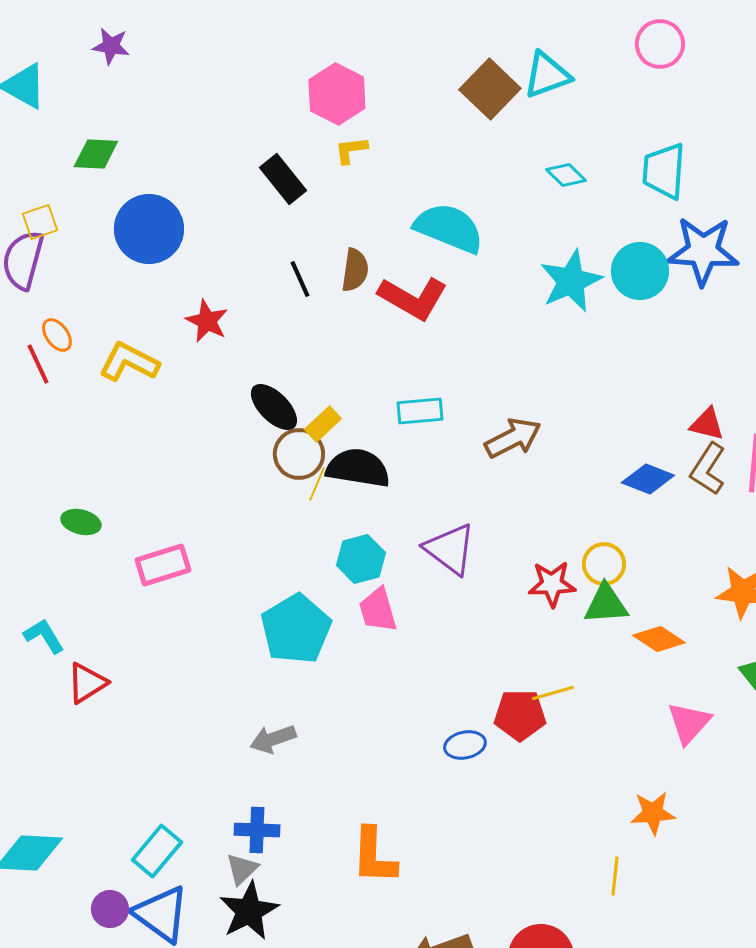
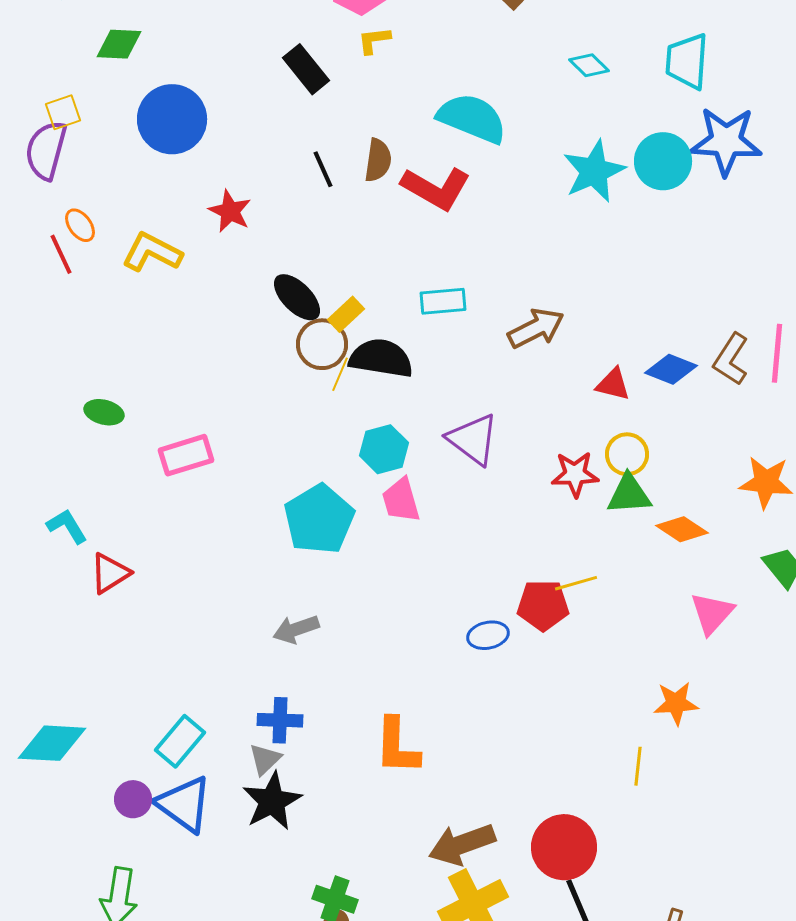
red triangle: (707, 424) -> (613, 384), moved

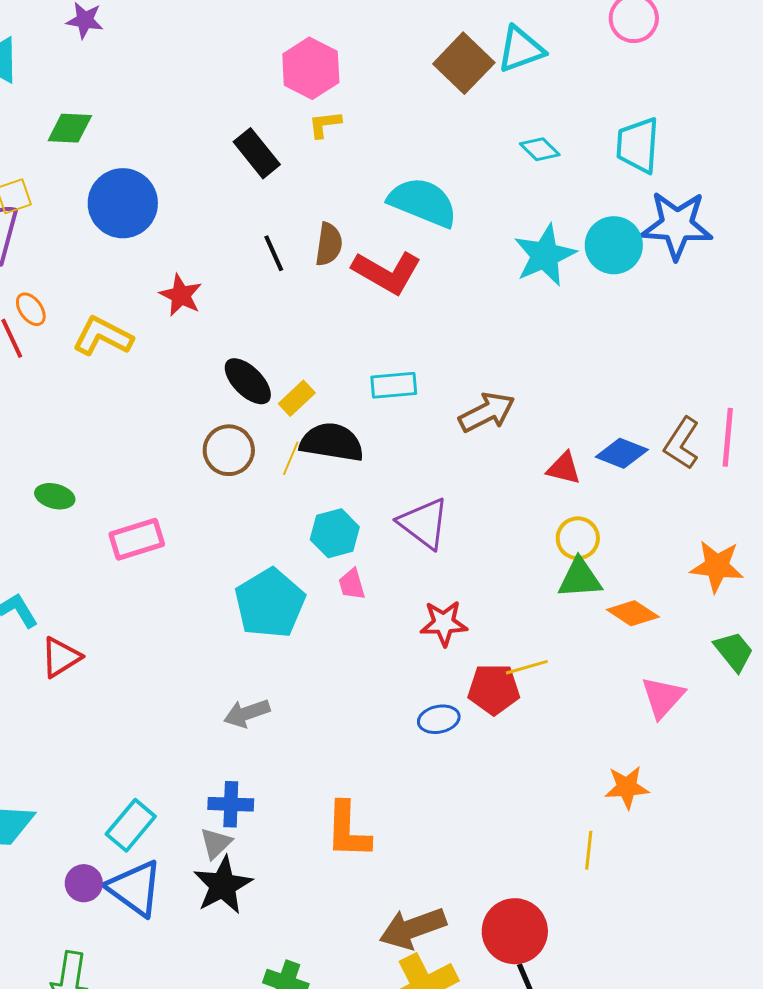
brown circle: (322, 344) -> (229, 450), moved
red star: (575, 474) -> (444, 623), moved
pink trapezoid: (401, 500) -> (352, 584), size x0.7

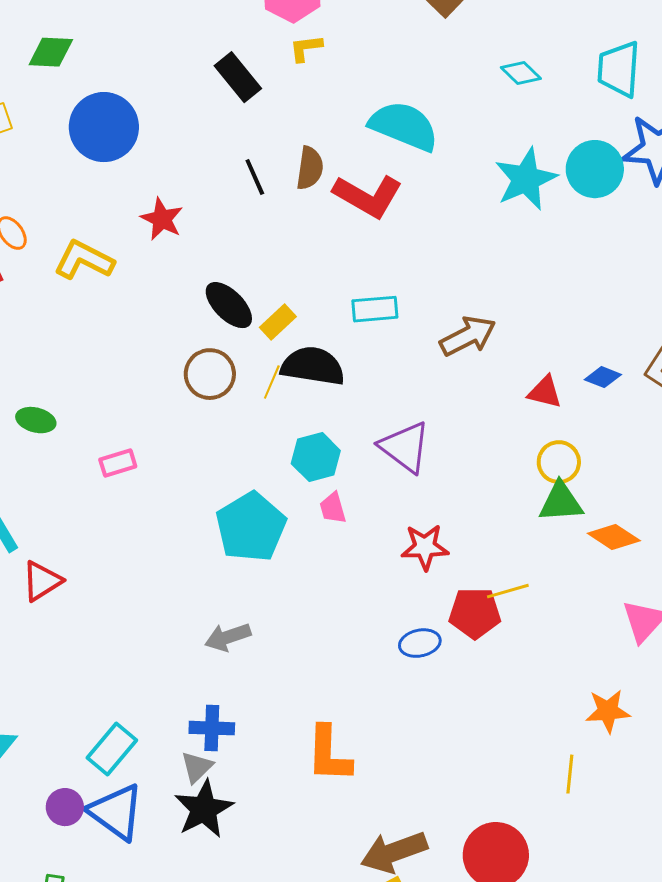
blue diamond: (622, 453) -> (603, 377), size x0.7
pink rectangle: (137, 539) -> (118, 463), size x0.7

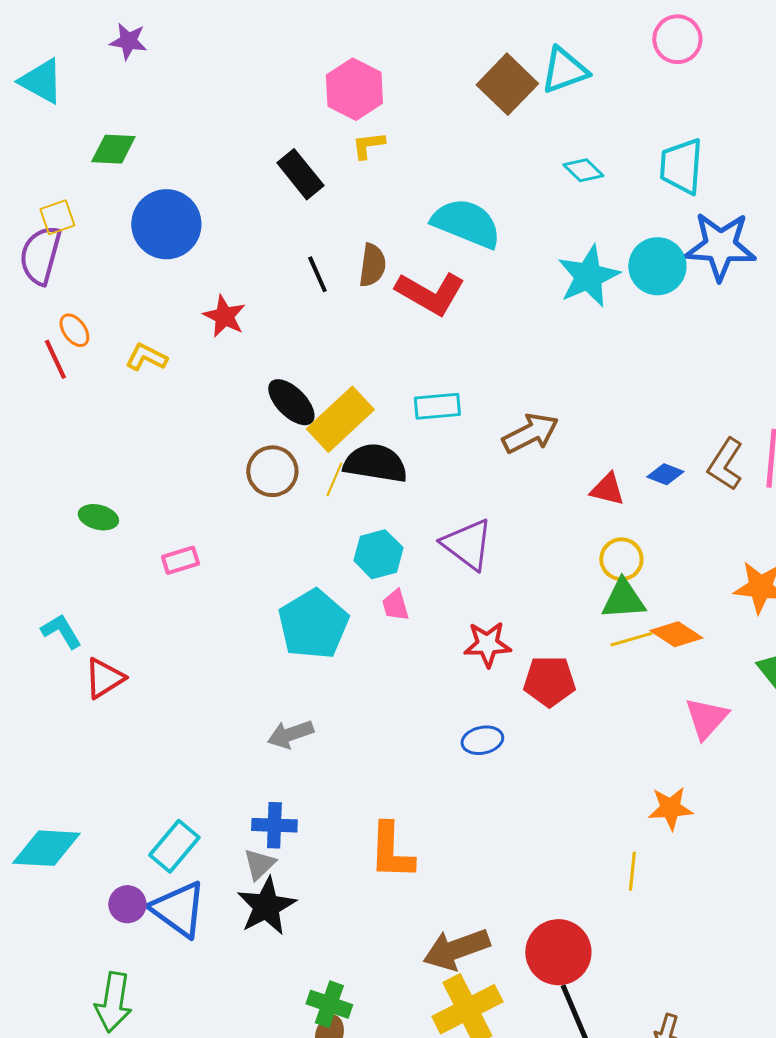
yellow L-shape: (84, 260) -> (146, 357), size x0.7
yellow rectangle: (278, 322) -> (340, 419), size x1.8
yellow line: (508, 591) -> (631, 639), moved
red pentagon: (475, 613) -> (549, 681), moved

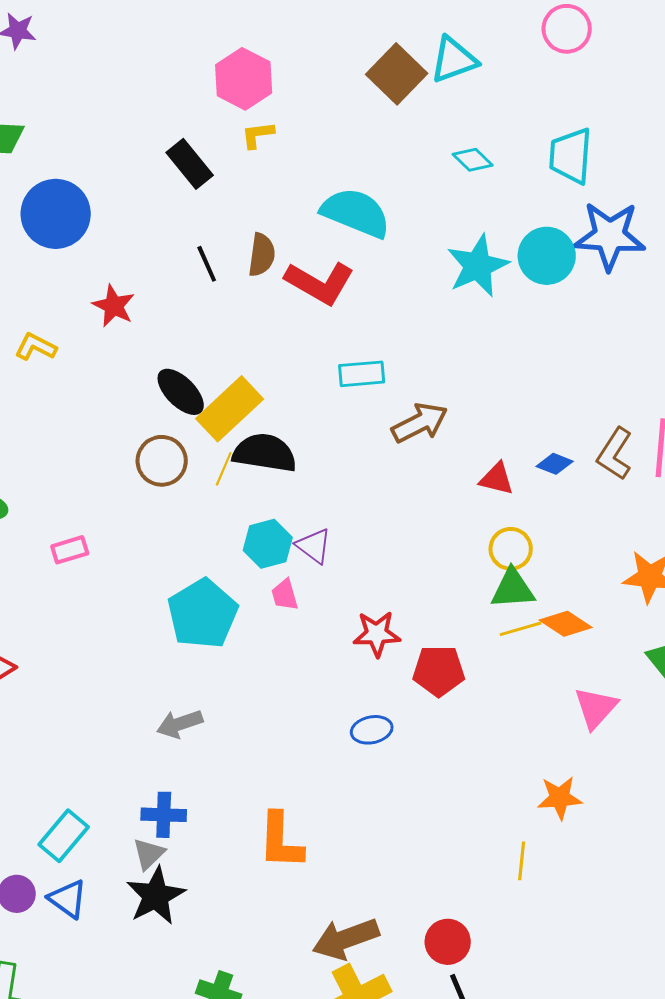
cyan rectangle: (437, 406) -> (362, 374), moved
purple triangle: (467, 544) -> (314, 546), moved, size x0.7
blue triangle: (178, 909) -> (68, 899), size x0.7
red circle: (558, 952) -> (448, 942), size x0.7

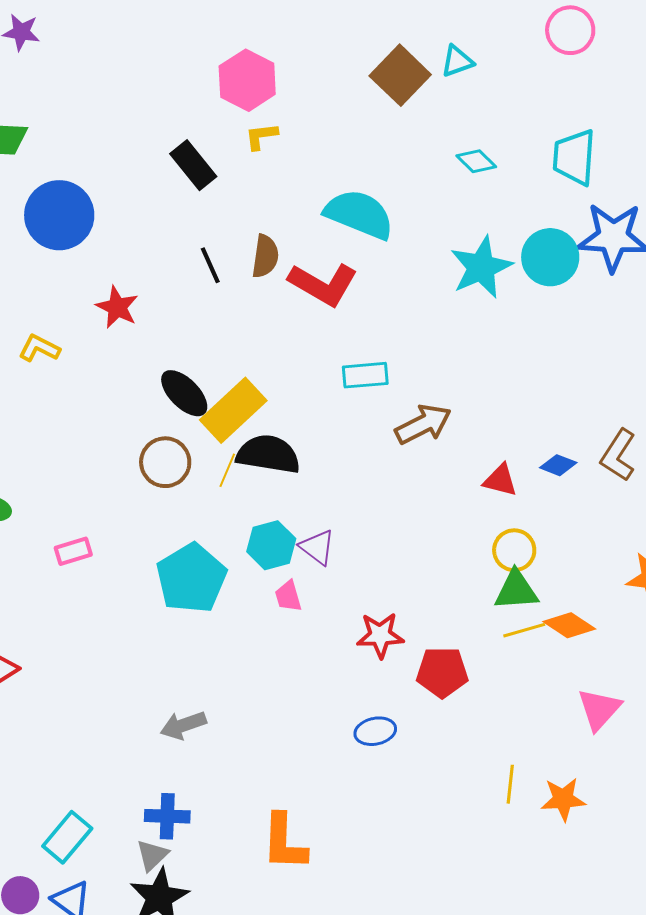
cyan triangle: (454, 60) -> (457, 61), size x0.7
cyan pentagon: (203, 614) -> (191, 578), moved
yellow line: (522, 861) -> (510, 784), moved

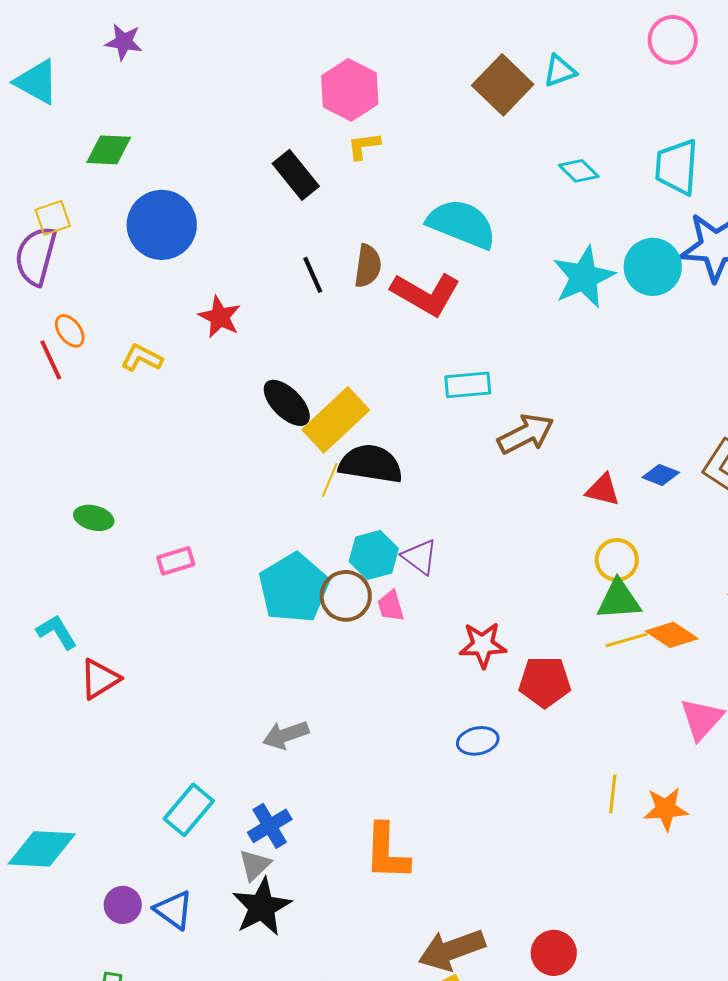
brown circle: (165, 462) -> (346, 596), moved
blue cross: (167, 816) -> (270, 826), turned -33
cyan rectangle: (67, 837) -> (189, 810), moved

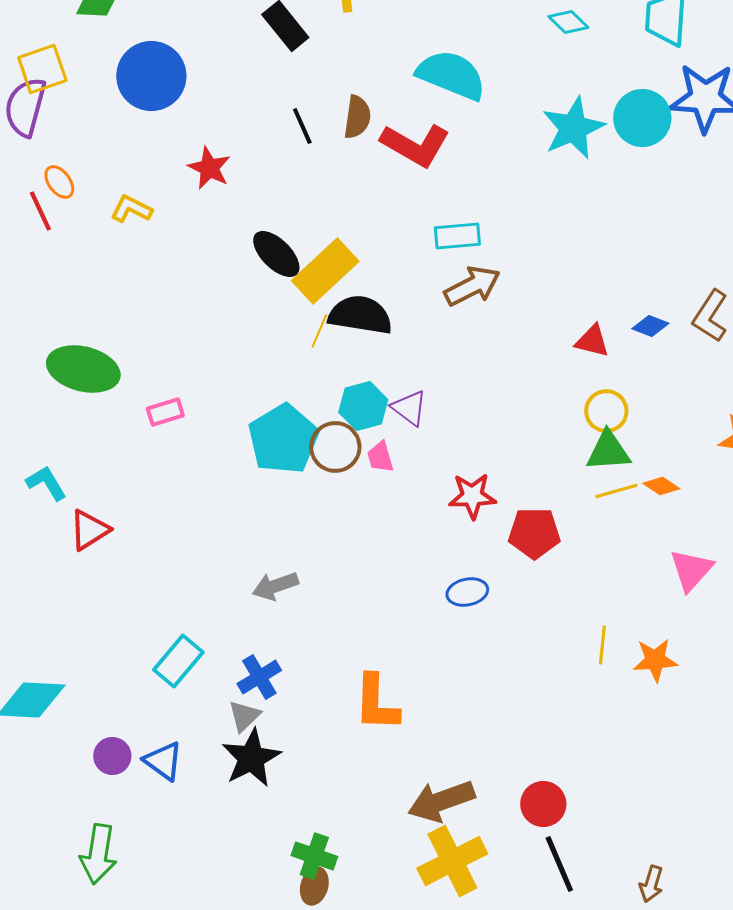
yellow square: (53, 218) -> (42, 69), size x1.4
brown arrow: (526, 434) -> (472, 286), moved
green ellipse: (94, 518) -> (83, 369), size x1.8
orange diamond: (672, 635) -> (661, 486), size x0.7

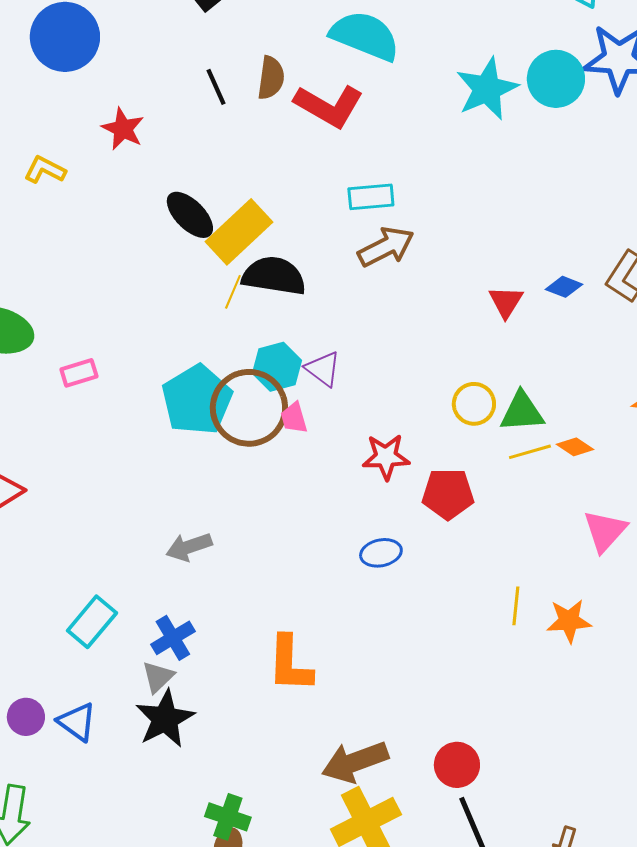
red triangle: (592, 341) -> (506, 302), turned 48
yellow circle: (606, 411) -> (474, 404), moved
brown circle: (335, 447) -> (249, 408), size x1.5

